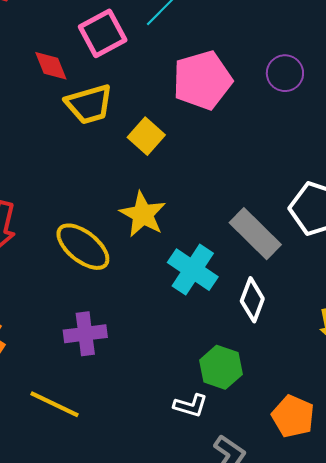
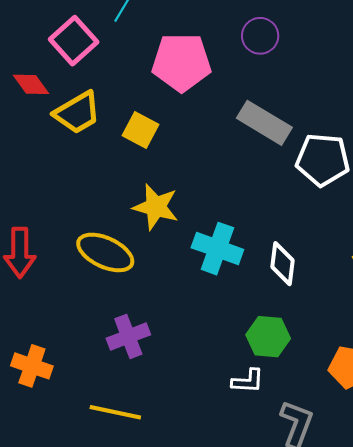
pink pentagon: (202, 80) -> (181, 62), turned 30
gray rectangle: (255, 234) -> (264, 123), moved

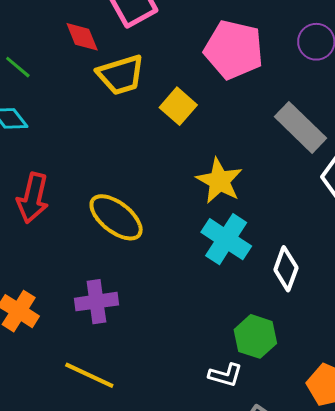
yellow star: (156, 207) -> (219, 181), moved
purple cross: (128, 336) -> (96, 302), moved

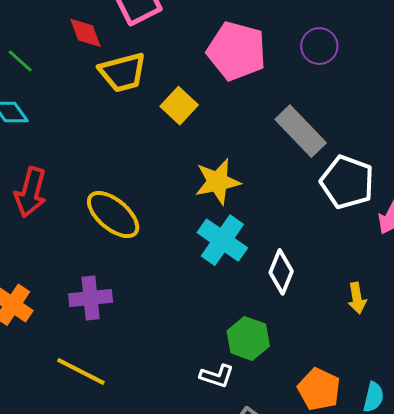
yellow star: (219, 181) -> (218, 182), turned 30

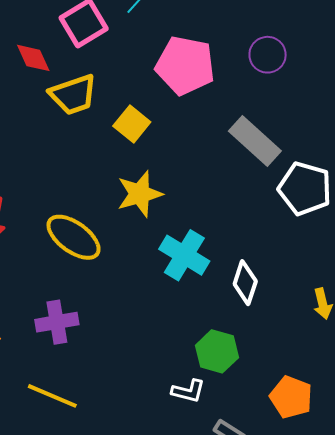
yellow star: (218, 182) -> (140, 194), moved

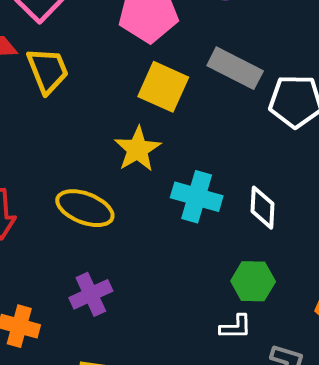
yellow trapezoid: (73, 95) -> (48, 70), turned -78
yellow square: (132, 124) -> (163, 87), moved, size x1.4

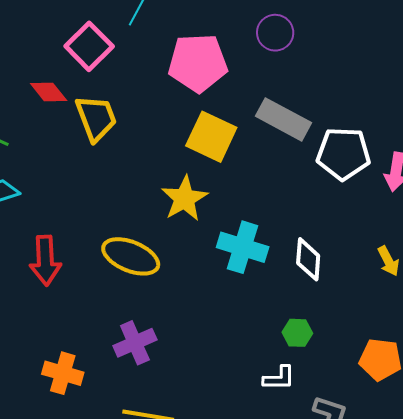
green hexagon: (253, 281) -> (297, 333), size x0.7

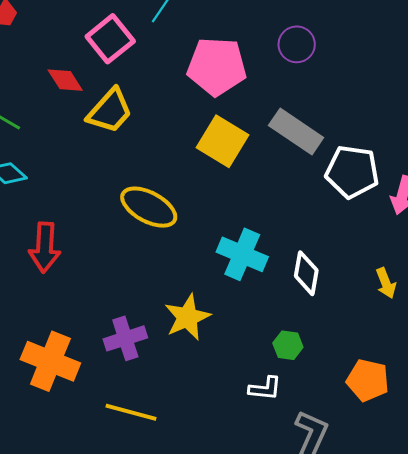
yellow trapezoid: (96, 118) -> (110, 111), turned 57
yellow star: (184, 199) -> (187, 317), moved
yellow ellipse: (131, 256) -> (149, 207), moved
orange cross: (63, 373) -> (50, 361), size x1.4

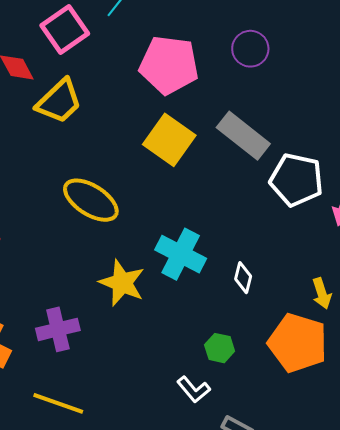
white diamond: (306, 273) -> (243, 278), size x0.7
yellow star: (187, 317) -> (122, 283), moved, turned -30
orange pentagon: (368, 380) -> (298, 343), moved, size x1.4
white L-shape: (265, 388) -> (194, 390), turned 40

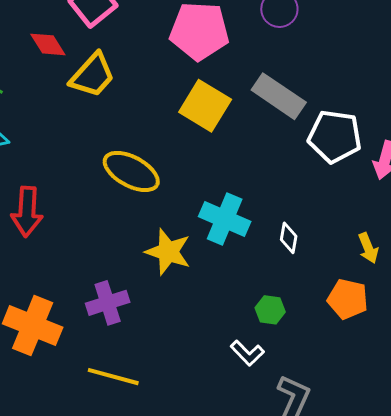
orange pentagon: (298, 343) -> (348, 299), size x0.7

